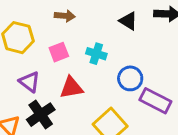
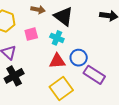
black triangle: (128, 21) -> (64, 16), moved, size x1.5
red triangle: (71, 88) -> (57, 61), moved

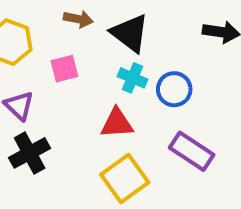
cyan cross: (57, 38) -> (133, 78), moved
blue circle: (79, 58) -> (174, 89), moved

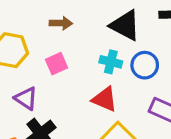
black triangle: (130, 33) -> (125, 25), moved
red triangle: (117, 123) -> (105, 99), turned 36

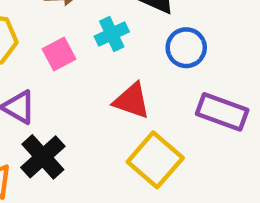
cyan cross: (111, 62) -> (112, 34), moved, turned -35

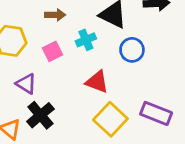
purple rectangle: (222, 112) -> (156, 113), moved

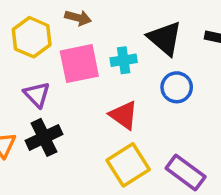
brown arrow: (55, 15) -> (78, 18), moved
pink square: (53, 51) -> (79, 64), size x1.6

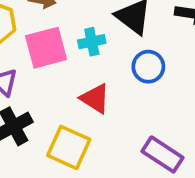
yellow square: (128, 165) -> (69, 147), moved, turned -30

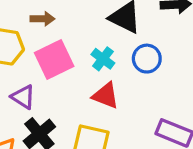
cyan cross: (92, 42) -> (103, 59), moved, turned -30

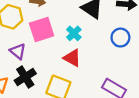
blue circle: (147, 59) -> (120, 38), moved

